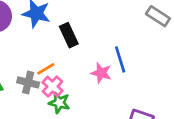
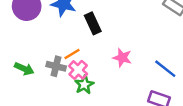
blue line: (120, 59) -> (165, 69), moved, turned -35
green star: (59, 103) -> (84, 85), turned 30

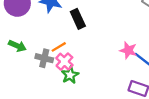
pink star: (122, 58) -> (128, 50), moved
green arrow: (24, 69) -> (17, 46), moved

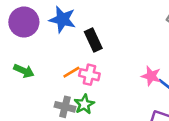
gray cross: (44, 58) -> (65, 107), moved
pink cross: (64, 62) -> (89, 75), moved, turned -30

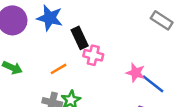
pink cross: (89, 75) -> (93, 55), moved

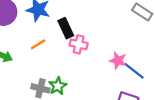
orange line: (58, 69) -> (38, 44), moved

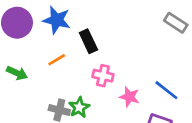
pink cross: (79, 44) -> (103, 76), moved
pink star: (118, 61) -> (129, 97), moved

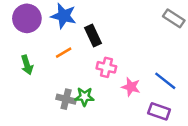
green arrow: (17, 73) -> (27, 65), turned 48
green star: (79, 107) -> (84, 97), turned 30

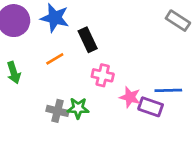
blue line: (165, 81) -> (168, 90), turned -40
purple rectangle: (159, 111) -> (151, 107), moved

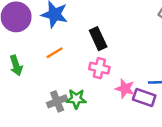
black rectangle: (88, 40) -> (98, 39), moved
gray cross: (58, 111) -> (57, 101), turned -36

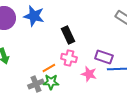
orange line: (55, 53) -> (49, 68), moved
purple rectangle: (144, 98) -> (104, 57), moved

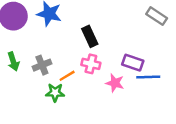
green star: (51, 82) -> (55, 93), moved
gray cross: (36, 84) -> (42, 65), moved

